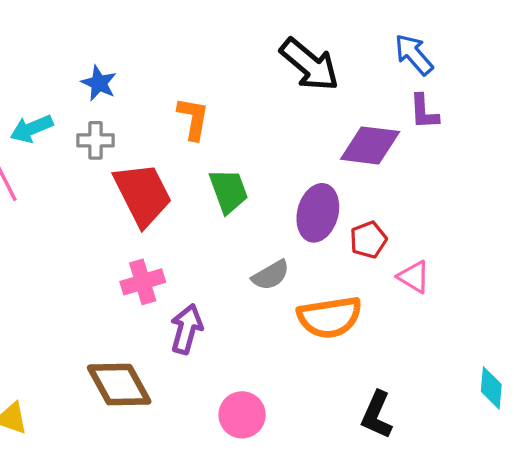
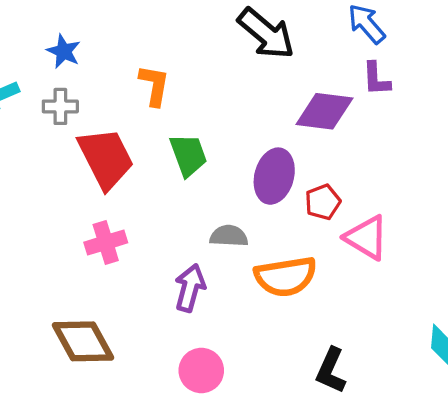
gray semicircle: (271, 275) -> (229, 236), turned -147
pink triangle: (414, 277) -> (367, 238), size x1.4
purple arrow: (186, 329) -> (190, 288), moved

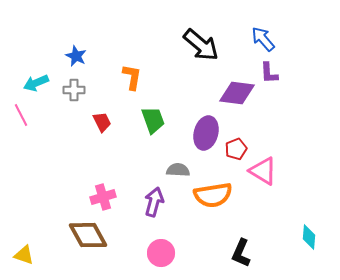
red trapezoid: (106, 158) -> (102, 122), size x0.5
pink cross: (106, 242) -> (103, 197), moved

